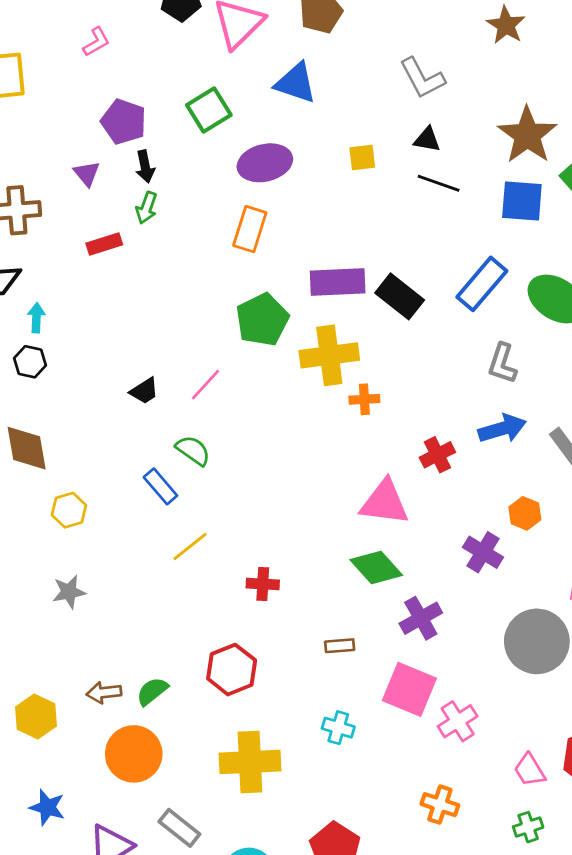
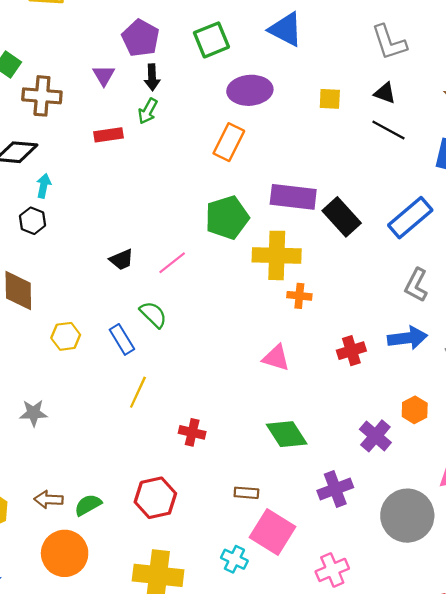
pink triangle: (385, 502) -> (276, 358), moved, size x0.7
yellow hexagon: (69, 510) -> (66, 336), moved
yellow line: (190, 546) -> (138, 392), turned -36
purple cross: (421, 618) -> (335, 489), moved
pink square: (409, 689) -> (272, 532), moved

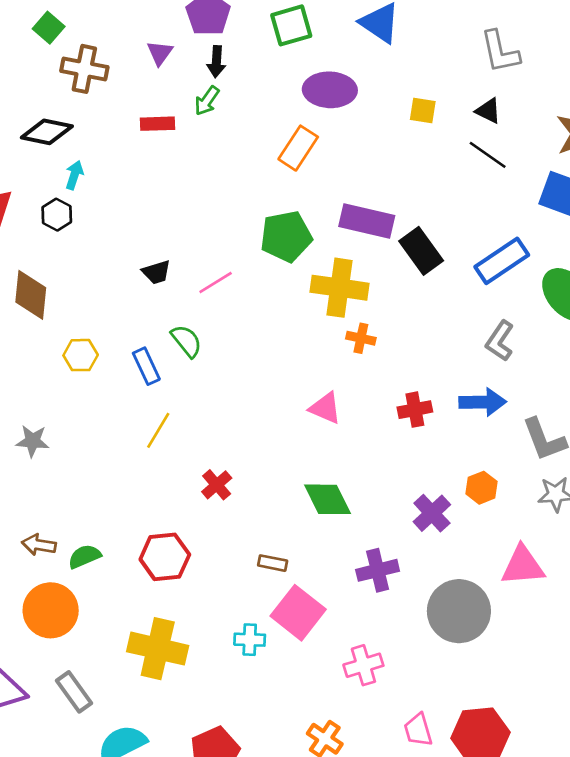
red cross: (192, 432) -> (217, 485), turned 30
cyan cross: (234, 559) -> (250, 640), turned -30

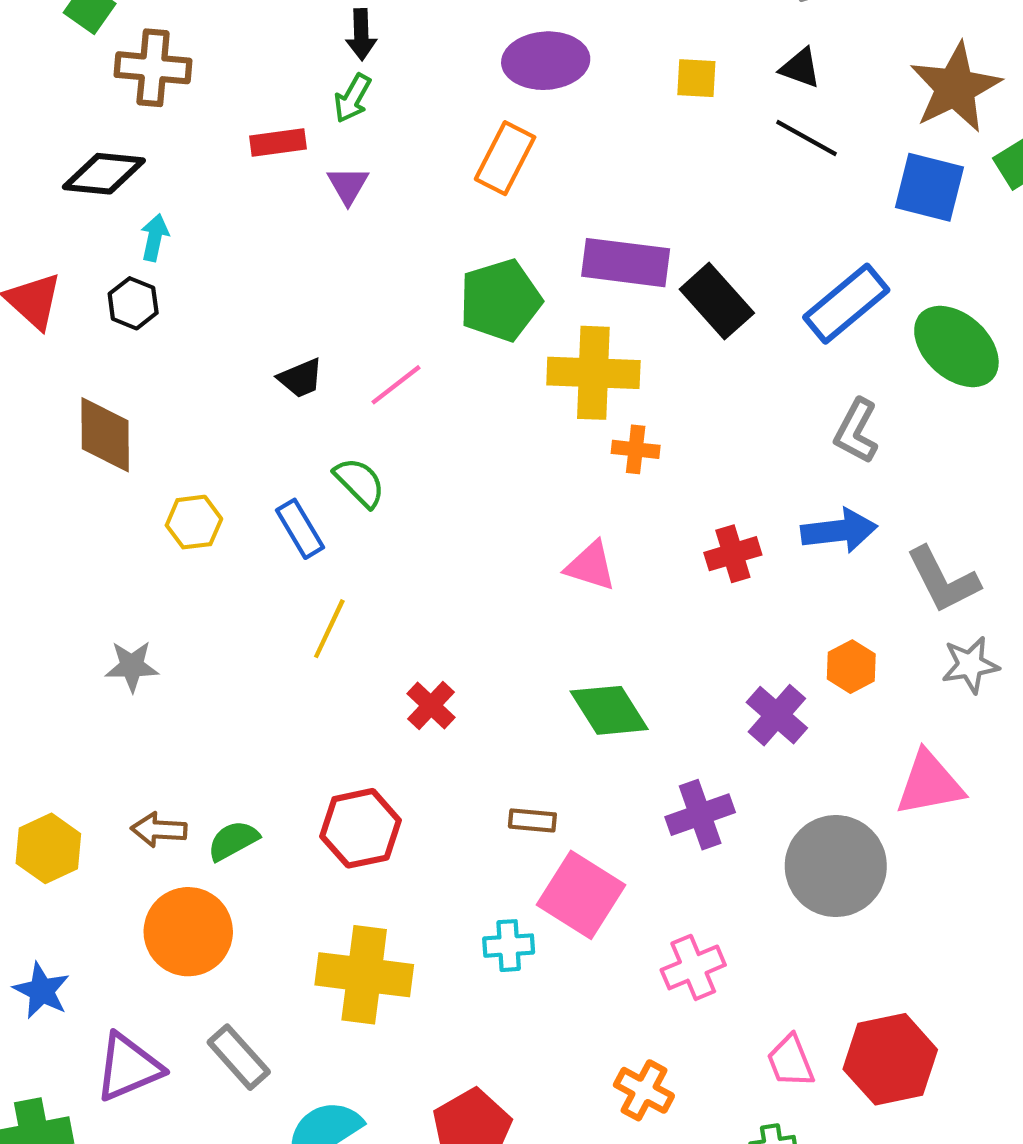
purple triangle: (160, 53) -> (348, 185), moved

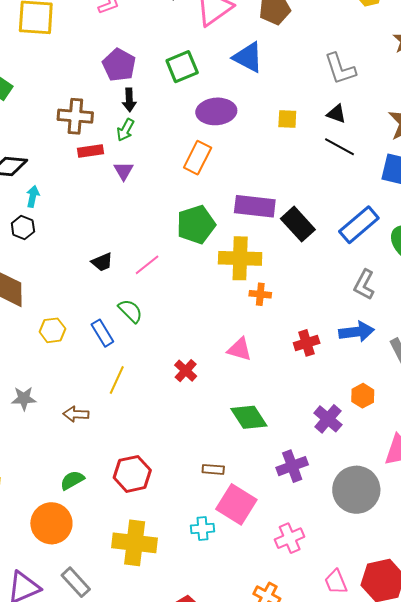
brown cross: (153, 68) -> (75, 116), moved
red cross: (431, 705) -> (186, 371), moved
brown arrow: (159, 830) -> (76, 414), moved

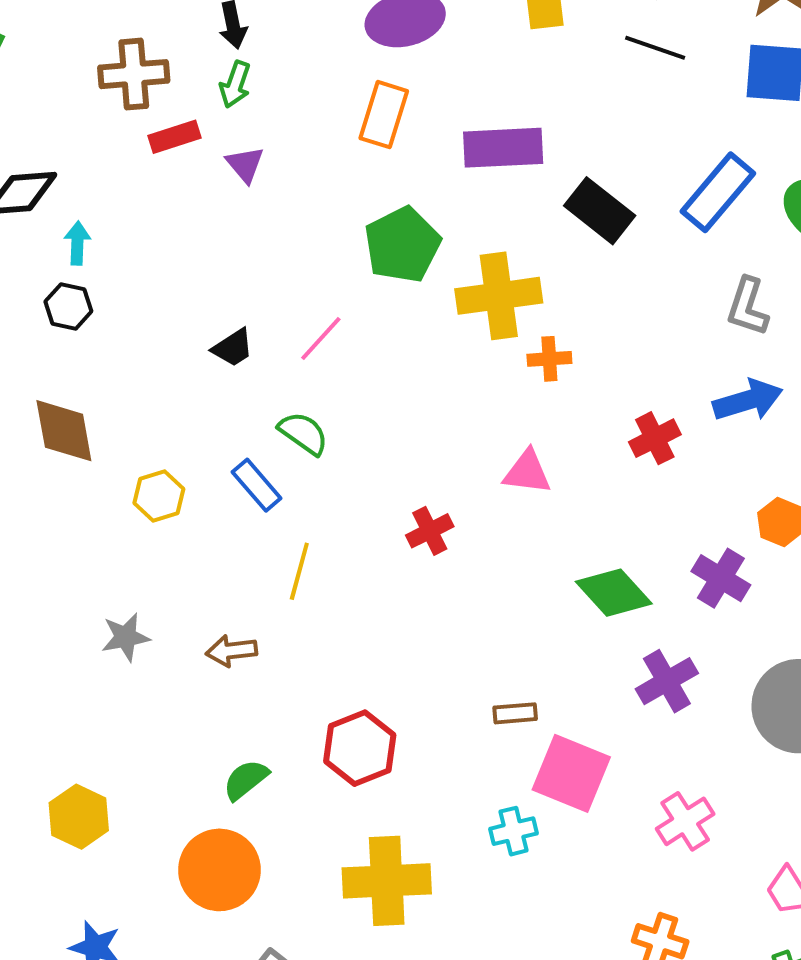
purple rectangle: (255, 206) -> (503, 148), moved
red cross: (186, 371) -> (430, 531), turned 30
green diamond: (249, 417) -> (614, 593), moved

